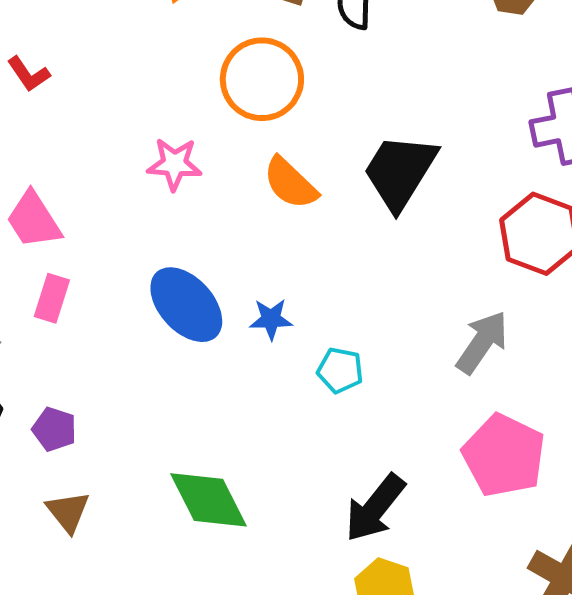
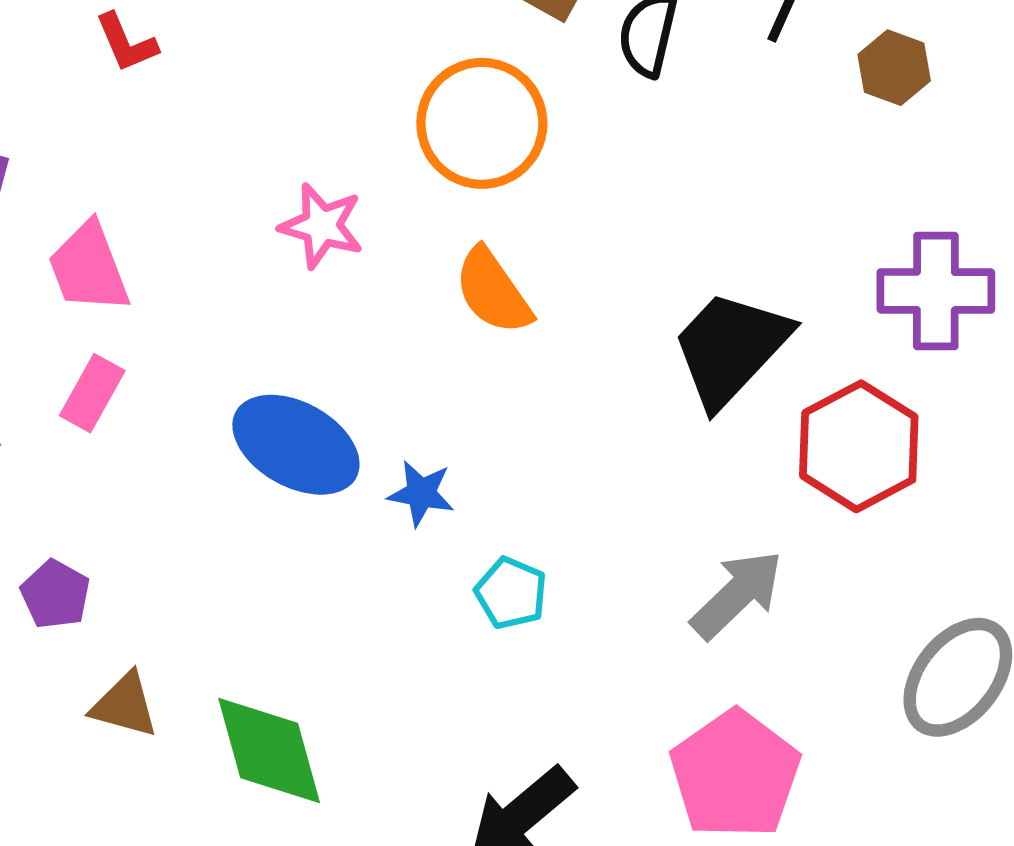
black trapezoid: (400, 172) -> (731, 348), moved
blue ellipse: (186, 305) -> (296, 445), turned -30
brown triangle: (68, 512) -> (125, 705), moved, turned -48

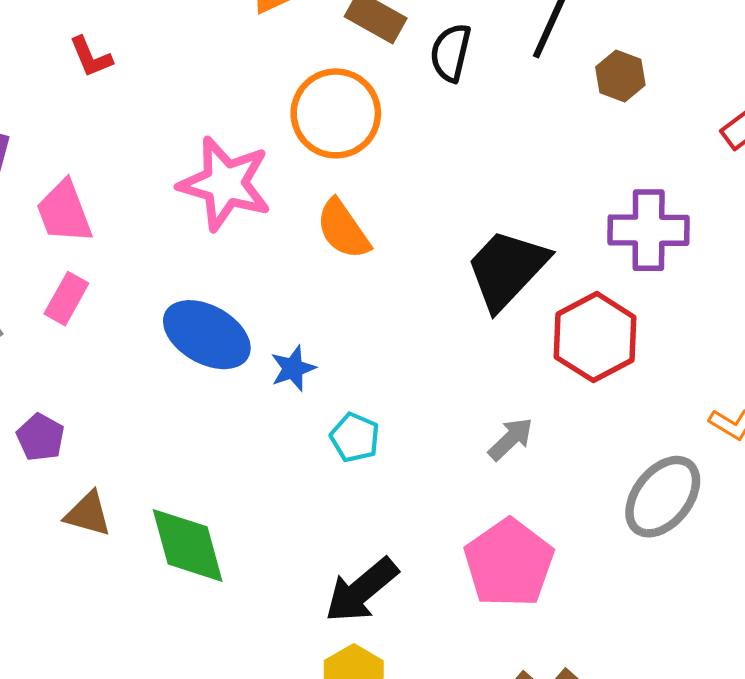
pink star: (322, 226) -> (225, 184), size x1.6
blue star: (421, 493) -> (293, 368), turned -30
gray arrow: (737, 594) -> (511, 439), size x0.7

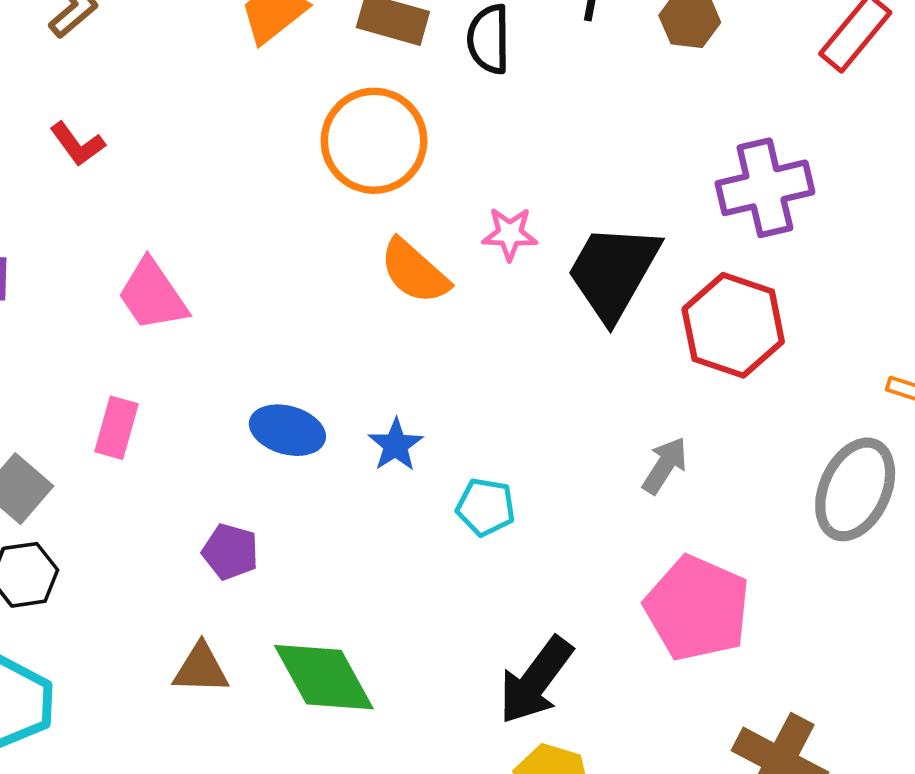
pink star: (225, 184) -> (510, 234), moved, size x0.5
pink trapezoid: (64, 212) -> (152, 295), moved
blue ellipse: (207, 335) -> (287, 430), size x0.7
purple pentagon: (40, 437) -> (230, 552), moved

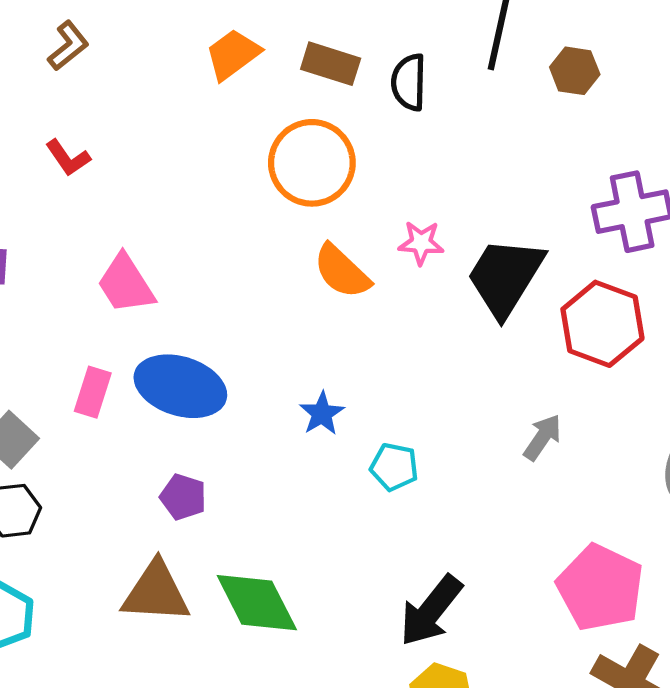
blue ellipse: (287, 430) -> (180, 386), moved, size x1.5
pink pentagon: (697, 608) -> (600, 588), moved
brown triangle: (201, 669) -> (156, 592), size x1.5

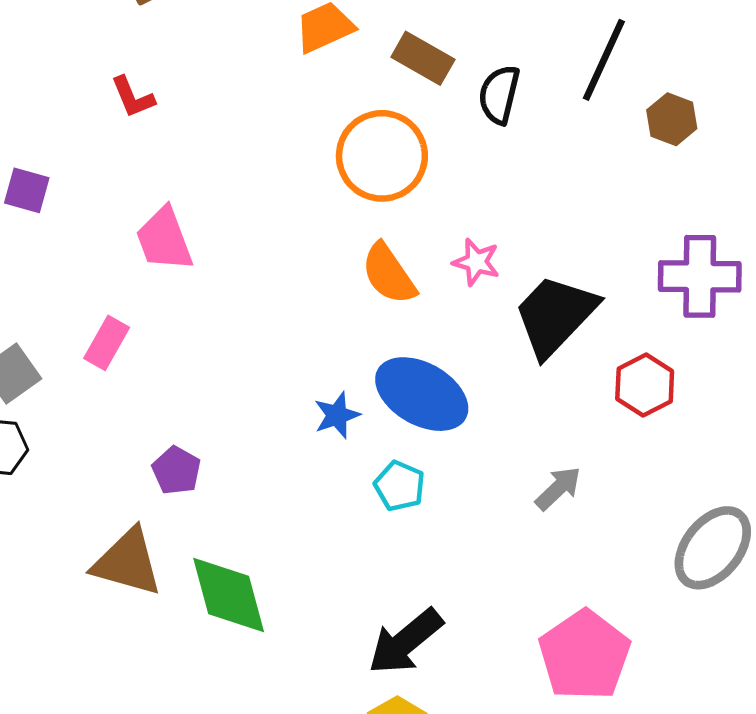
red hexagon: (602, 324) -> (645, 385), size x0.7
blue ellipse: (180, 386) -> (422, 394), moved

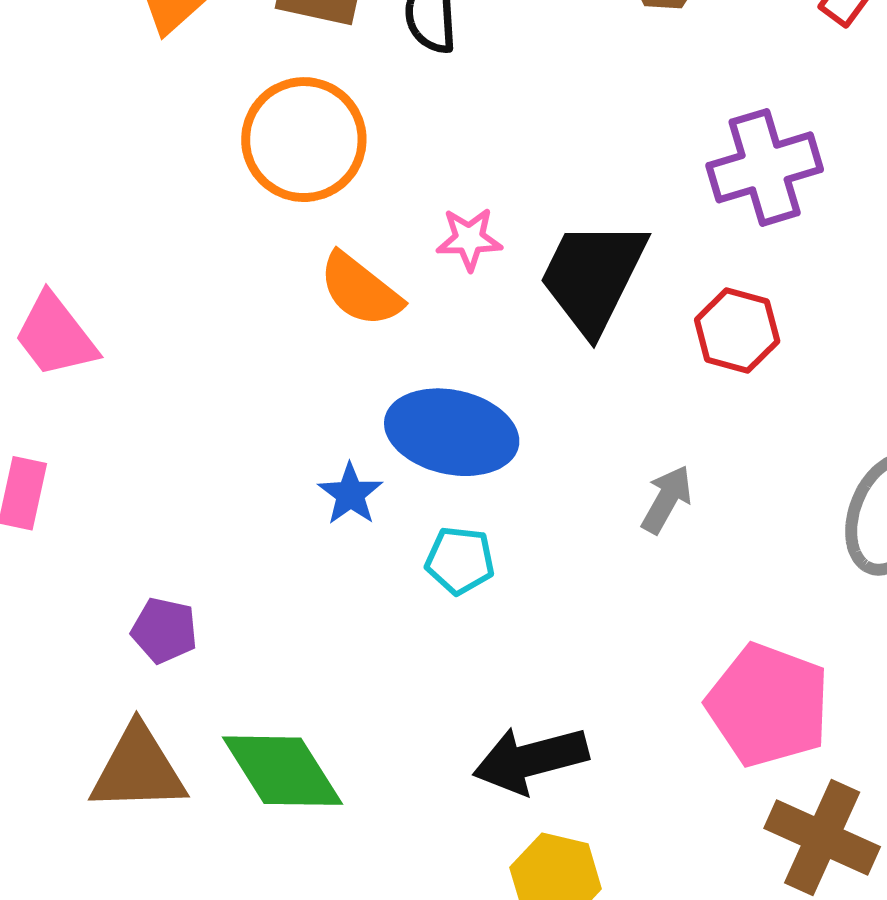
black arrow: (405, 642) -> (531, 760), turned 42

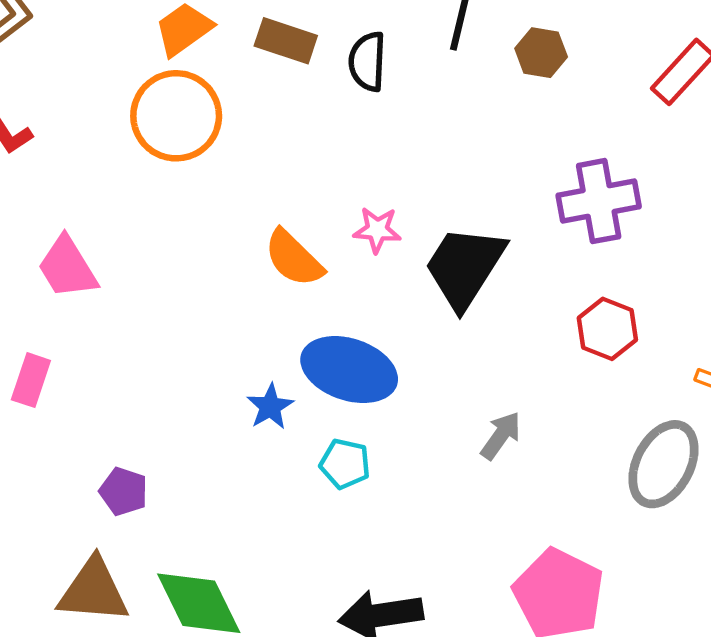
orange circle: (304, 140) -> (176, 116), moved
red hexagon: (737, 330) -> (607, 329), moved

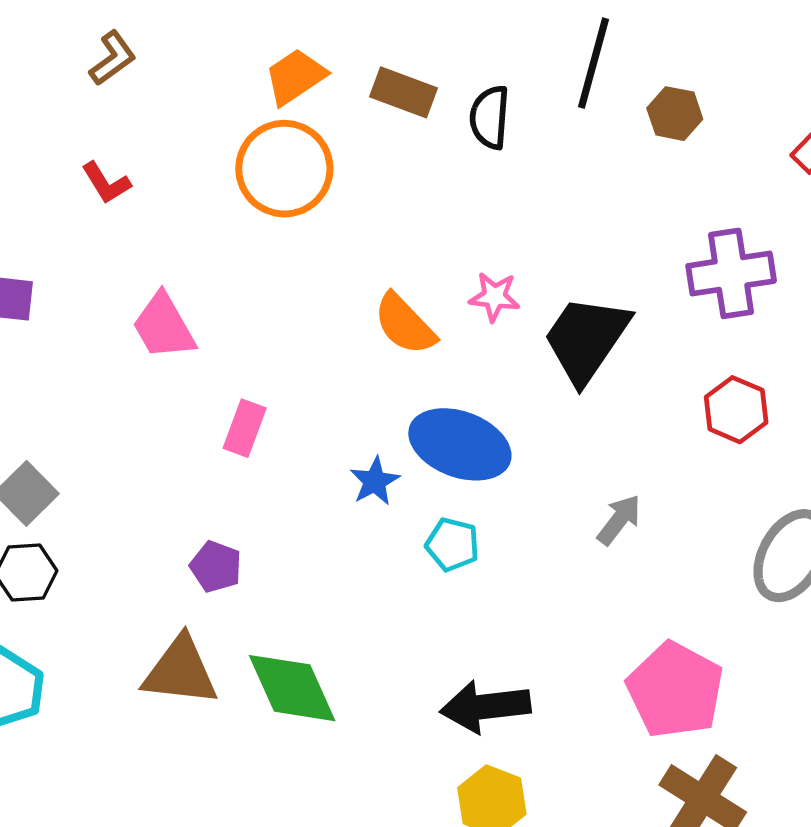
pink rectangle: (31, 380) -> (245, 428), moved

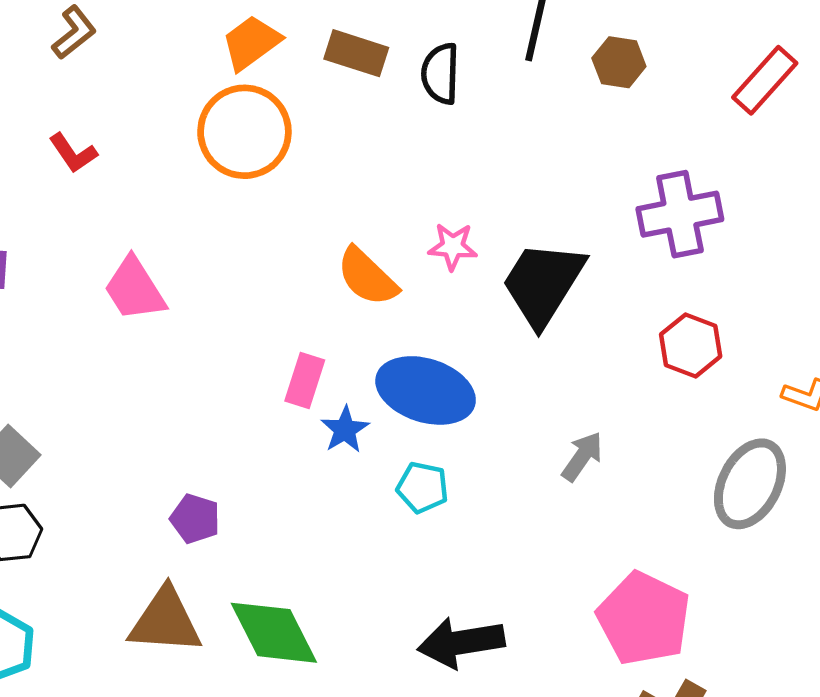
pink rectangle: (245, 428) -> (305, 380), moved

